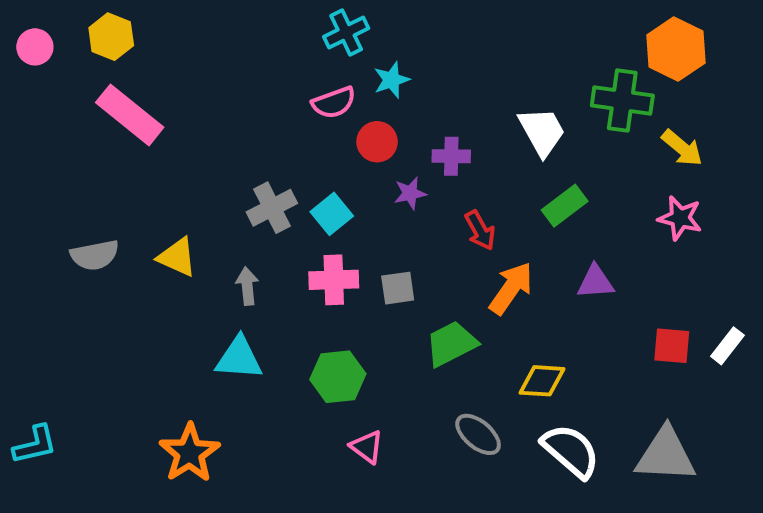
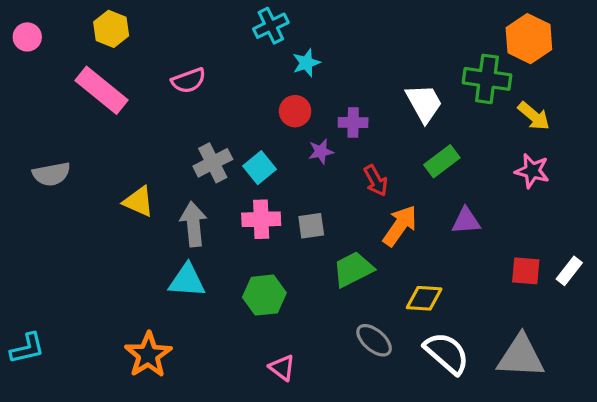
yellow hexagon: (111, 37) -> (111, 29), moved
pink semicircle: (334, 103) -> (189, 81), moved
gray semicircle: (95, 255) -> (51, 174), moved
gray arrow: (247, 286) -> (193, 224), size x1.5
pink triangle: (367, 447) -> (282, 368), moved

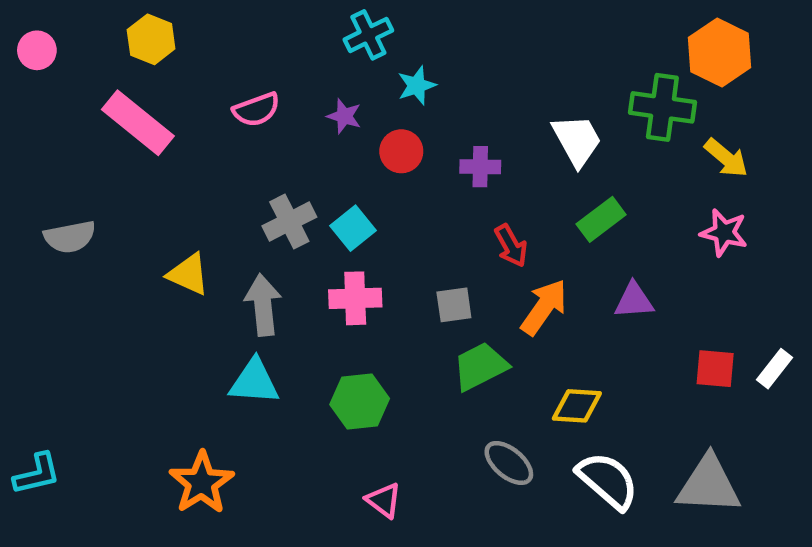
purple star: (321, 152) -> (344, 116), moved, turned 30
gray square: (311, 226) -> (454, 305), moved

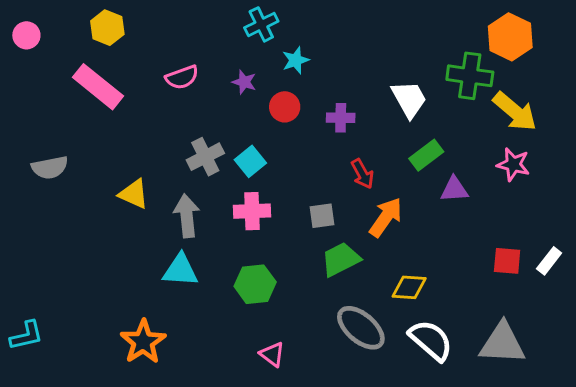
yellow arrow: (726, 158) -> (515, 112), size x1.4
purple triangle: (634, 301) -> (454, 189), moved
gray ellipse: (509, 463) -> (361, 328), size x1.4

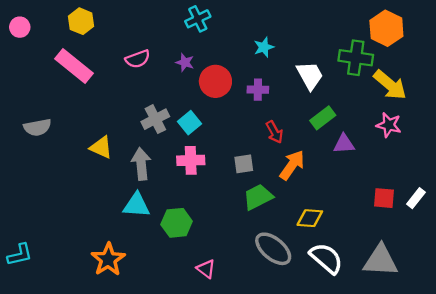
cyan star: (296, 60) -> (264, 47), moved
red circle: (285, 107) -> (215, 81), size x1.4
green hexagon: (255, 284) -> (177, 223), moved

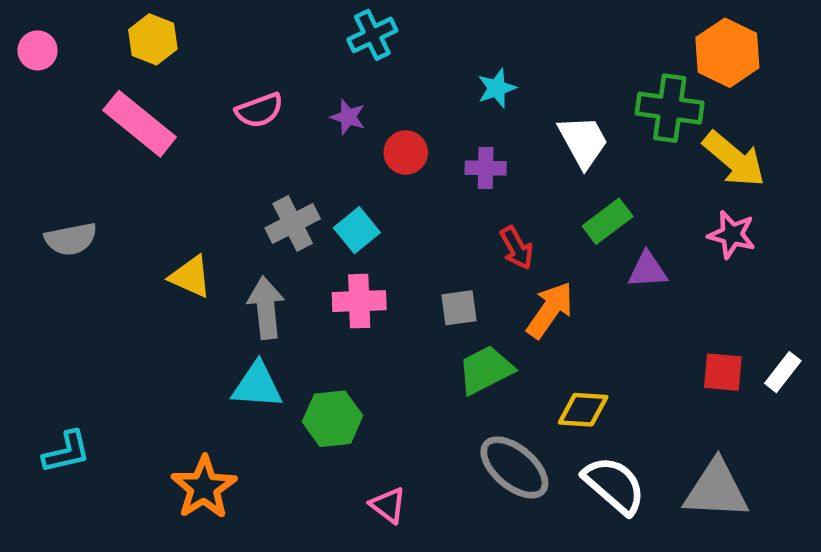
red circle: (215, 81) -> (406, 152), size x0.7
cyan L-shape: (20, 255) -> (66, 452), moved

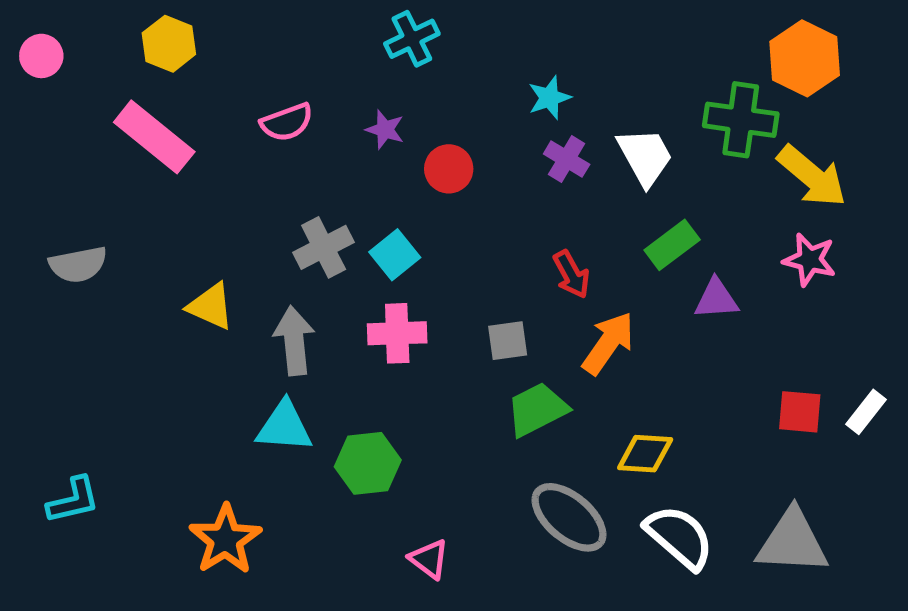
purple cross: (486, 168) -> (567, 159), moved, turned 30

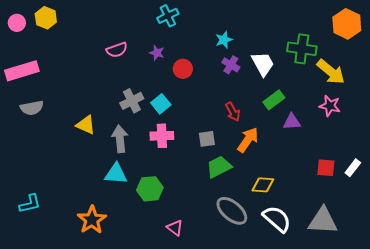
yellow hexagon: (169, 44) -> (46, 18), moved
orange hexagon: (805, 58) -> (347, 24), moved
pink rectangle: (154, 137) -> (22, 71), moved, turned -56

